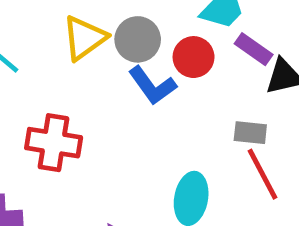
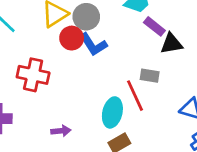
red circle: (194, 57) -> (72, 38), moved
red line: (263, 174) -> (135, 96), moved

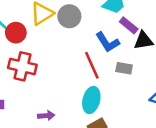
red circle: (72, 38) -> (16, 33), moved
blue L-shape: (93, 44) -> (107, 42), moved
red line: (135, 96) -> (92, 65), moved

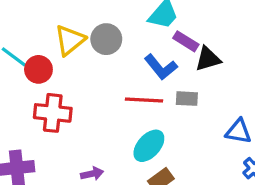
red line: (92, 65) -> (144, 100), turned -56
cyan ellipse: (91, 100) -> (149, 146), turned 35

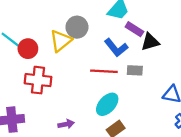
yellow triangle: (70, 40) -> (61, 41), moved

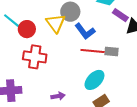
yellow triangle: (61, 41) -> (56, 23), turned -30
blue L-shape: (116, 48) -> (85, 31), moved
gray rectangle: (135, 70) -> (112, 51), moved

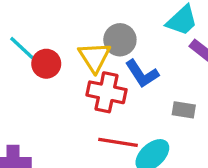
red line: (93, 51) -> (118, 142), moved
red cross: (35, 57) -> (107, 92), moved

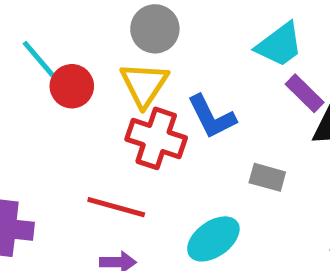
gray circle: (120, 40) -> (155, 29), moved
red line: (118, 142) -> (116, 207), moved

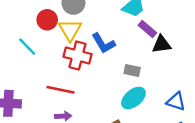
cyan line: (39, 59) -> (27, 47), moved
red circle: (72, 86) -> (47, 20), moved
cyan ellipse: (213, 239) -> (133, 98), moved

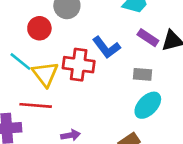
purple rectangle: (147, 29) -> (148, 38), moved
yellow triangle: (70, 30) -> (45, 74), moved
red line: (61, 90) -> (36, 105), moved

